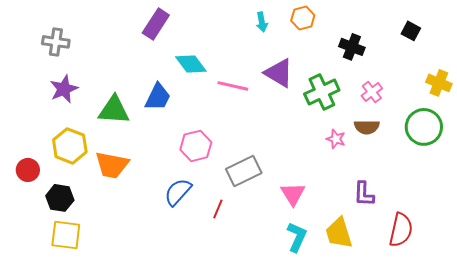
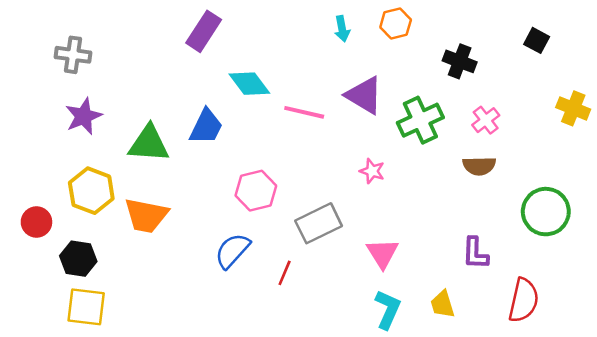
green circle: (424, 127) -> (546, 212), moved
pink star: (336, 139) -> (372, 171), moved
yellow trapezoid: (339, 233) -> (443, 304), size x0.7

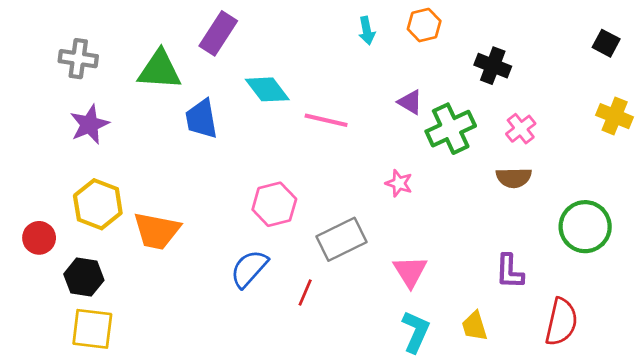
black square: (537, 40) -> (606, 43), moved
purple triangle: (364, 95) -> (410, 102), moved, size x0.6
blue trapezoid: (206, 127) -> (201, 119), moved, turned 144
green triangle: (149, 144) -> (159, 70), moved

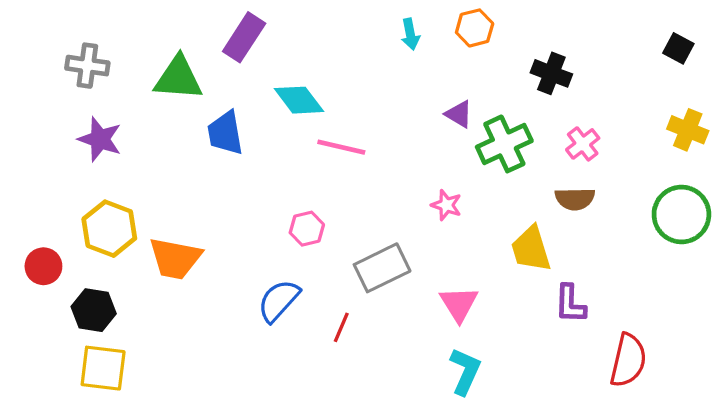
pink line: (326, 120) -> (341, 147), moved
purple star: (89, 124) -> (100, 139), turned -30
pink hexagon: (274, 204) -> (307, 229), size x0.7
green circle: (585, 227) -> (681, 214), moved
yellow trapezoid: (475, 326) -> (531, 249), moved, size x1.4

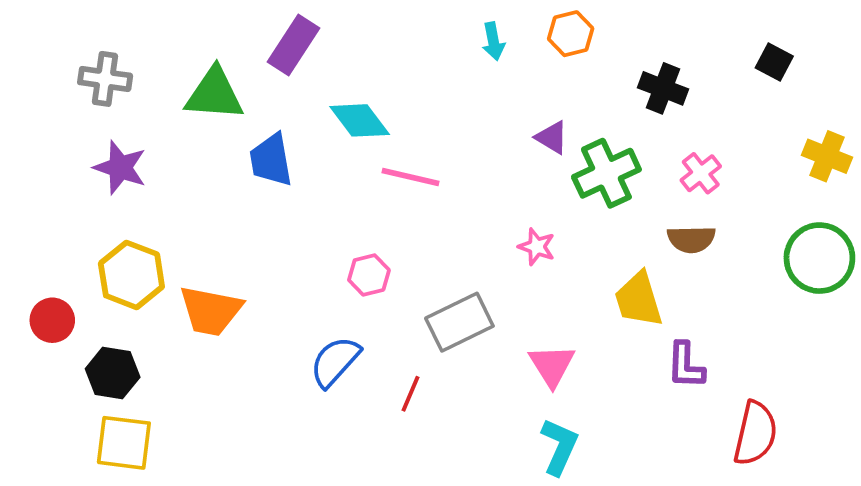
black square: (678, 48) -> (774, 62), moved

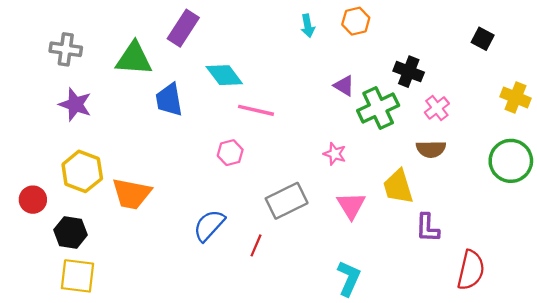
black cross: (663, 88) -> (409, 72), moved
pink hexagon: (369, 275) -> (230, 153), moved
pink triangle: (552, 365) -> (351, 205), moved

